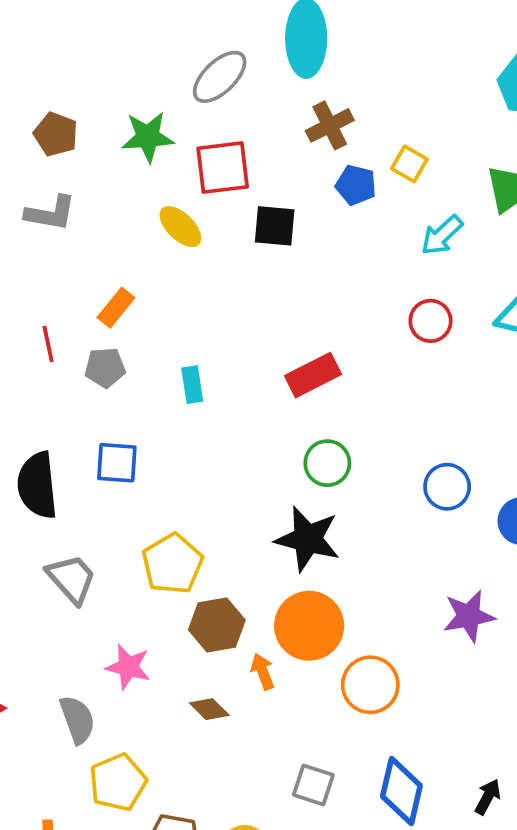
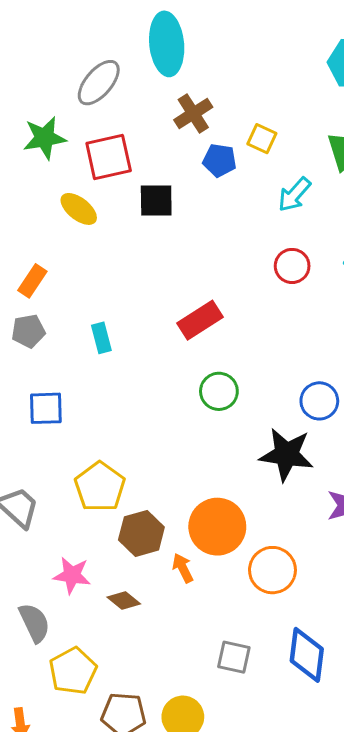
black star: (308, 539) -> (286, 454), moved
brown diamond: (209, 709) -> (124, 601), moved

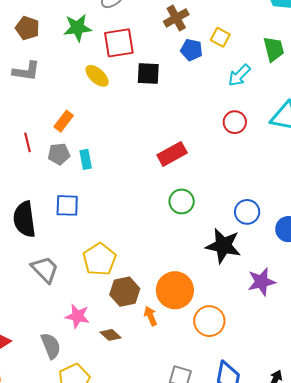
cyan rectangle: (101, 338) -> (86, 159), moved

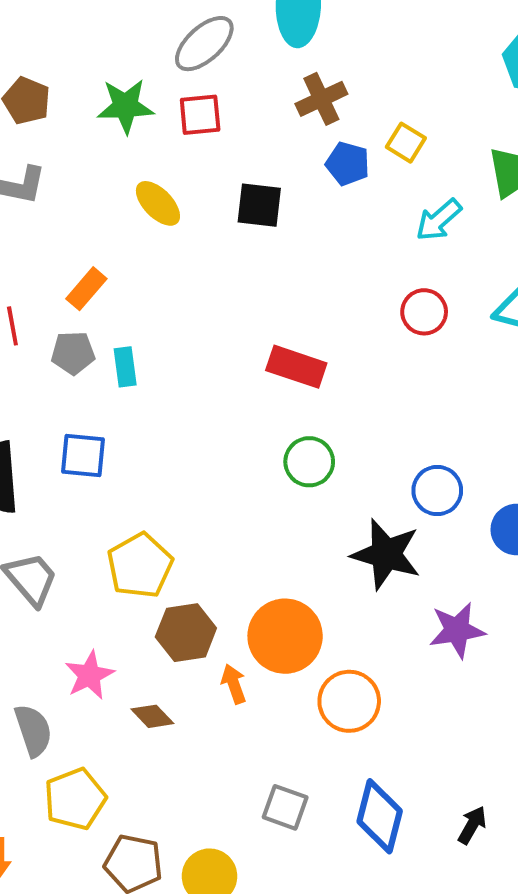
red square: (119, 43) -> (200, 115), moved, size x0.7
red rectangle: (172, 154) -> (296, 367), turned 44
pink star: (77, 316) -> (89, 675), turned 30

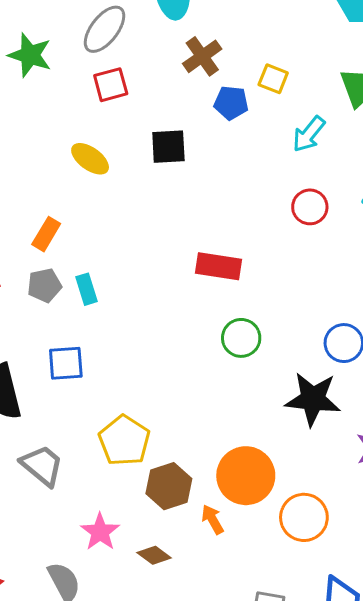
green star: (125, 106) -> (30, 55), moved, turned 30

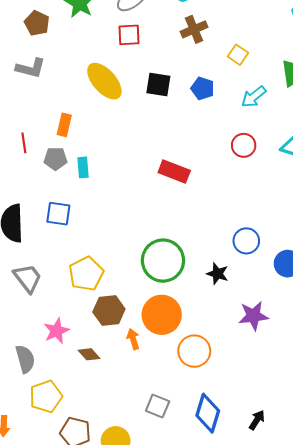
blue pentagon: (231, 103) -> (203, 88), moved
yellow ellipse: (90, 159) -> (104, 81), size x1.5
orange rectangle: (46, 234) -> (64, 125), turned -30
green circle: (241, 338) -> (163, 261), moved, size x1.6
black star: (313, 399) -> (218, 274), size x0.6

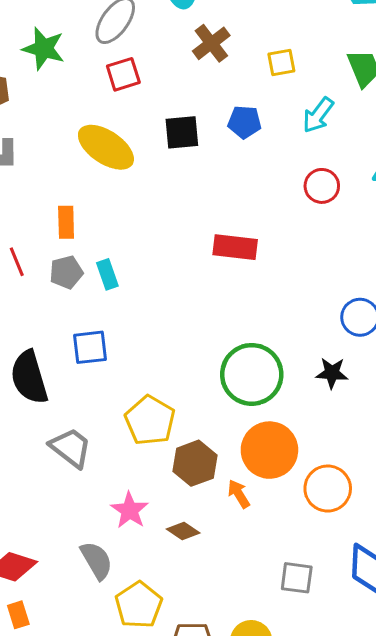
yellow square: (238, 55) -> (281, 62), turned -30

